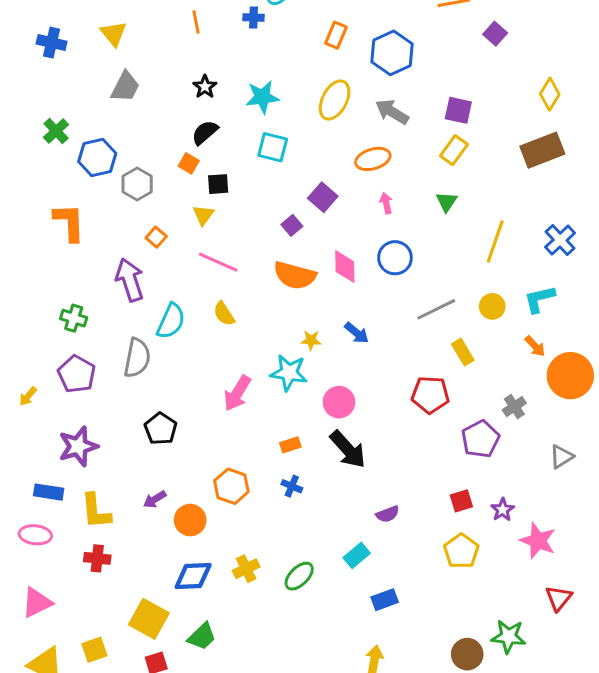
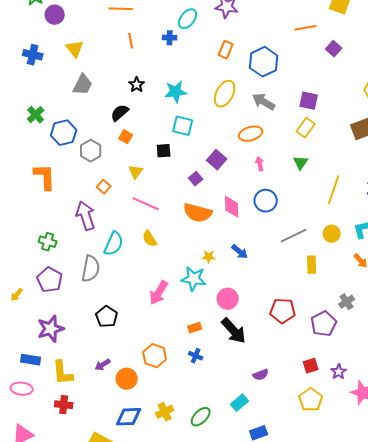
black semicircle: (205, 132) -> (120, 113), moved
black square: (218, 184) -> (164, 151), moved
yellow rectangle: (463, 352) -> (312, 265), turned 30
red pentagon: (430, 395) -> (283, 311), moved

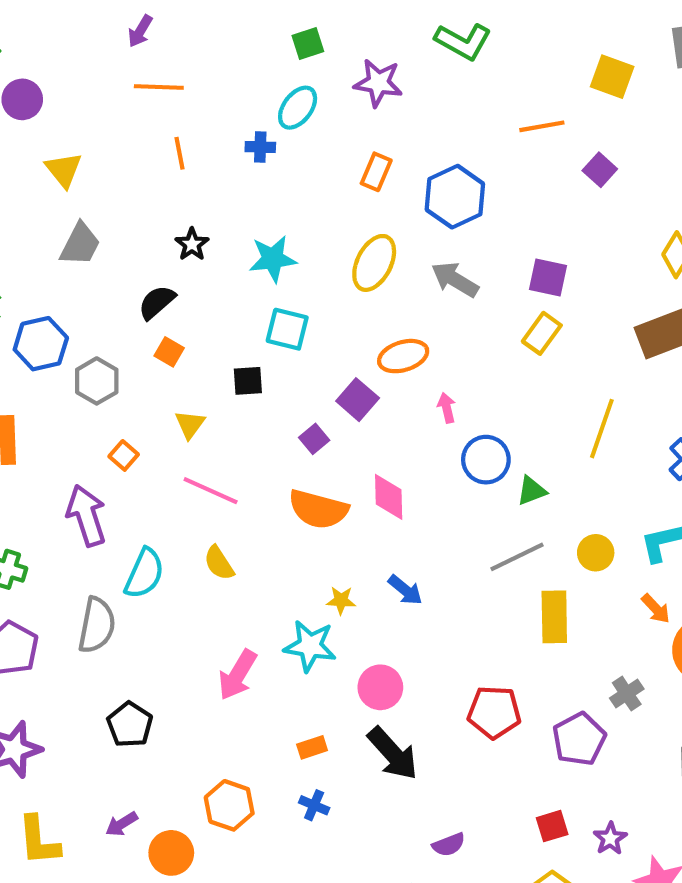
orange ellipse: (251, 134) -> (403, 356), moved
green triangle: (301, 163) -> (531, 491), moved, turned 35
yellow line: (334, 190) -> (602, 429), moved
blue circle: (266, 201) -> (486, 460), moved
yellow rectangle: (312, 265) -> (554, 617), size x1.4

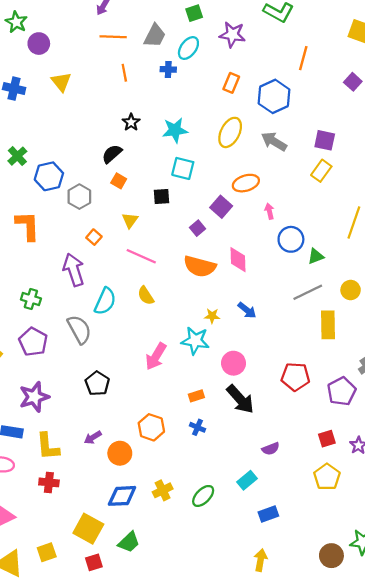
orange line: (542, 126) -> (303, 58), moved, turned -65
gray trapezoid: (80, 244) -> (155, 36), moved
gray semicircle: (97, 625) -> (79, 329), turned -40

